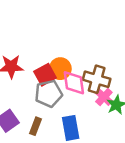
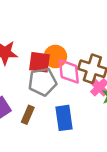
red square: (45, 75) -> (39, 62), turned 35

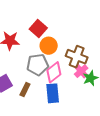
red square: (39, 62) -> (38, 29), moved, turned 30
pink diamond: (69, 71) -> (54, 72), moved, turned 55

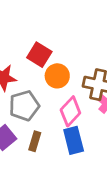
gray pentagon: (38, 65) -> (24, 106), moved

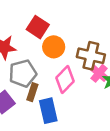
blue rectangle: (74, 140) -> (48, 111), moved
brown rectangle: (35, 141) -> (32, 92), moved

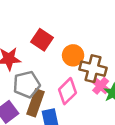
orange circle: (54, 47) -> (73, 55), moved
brown rectangle: (32, 92) -> (36, 103), size x1.5

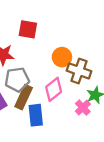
red square: (42, 40) -> (28, 29), moved, turned -30
pink cross: (101, 86) -> (83, 108), moved

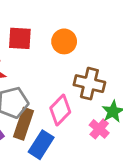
orange circle: (62, 57) -> (64, 41), moved
blue rectangle: (36, 115) -> (41, 145), turned 45

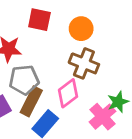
brown cross: (89, 84) -> (84, 63), moved
pink cross: (99, 129) -> (103, 117), size x1.4

